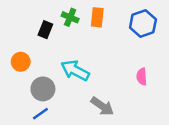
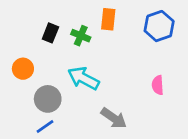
green cross: (70, 17) -> (81, 36), moved

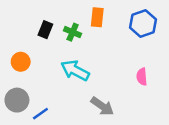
gray circle: (48, 99) -> (17, 100), moved

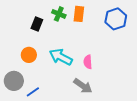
green cross: (73, 32) -> (59, 14), moved
orange circle: (21, 62) -> (29, 55), moved
pink semicircle: (142, 77) -> (88, 62), moved

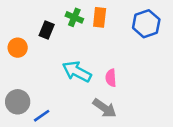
orange circle: (29, 55) -> (18, 48), moved

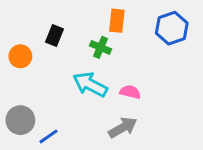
green cross: (74, 17) -> (101, 47), moved
pink semicircle: (111, 78) -> (130, 92), turned 108
gray arrow: (105, 108) -> (123, 128), turned -65

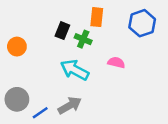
black rectangle: (55, 36) -> (62, 31), moved
pink semicircle: (130, 92) -> (116, 62), moved
gray arrow: (123, 128) -> (70, 105), moved

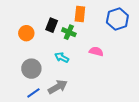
orange circle: (17, 47) -> (26, 33), moved
cyan arrow: (75, 70) -> (62, 57), size x0.6
gray circle: (17, 99) -> (31, 69), moved

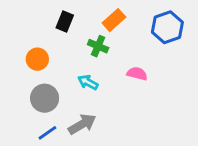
orange rectangle: (80, 14) -> (114, 20), turned 42
black rectangle: (52, 25) -> (65, 22), moved
orange circle: (26, 33) -> (37, 59), moved

